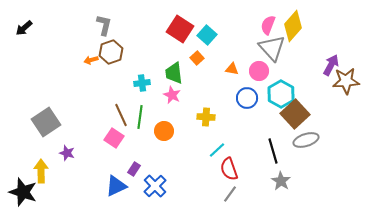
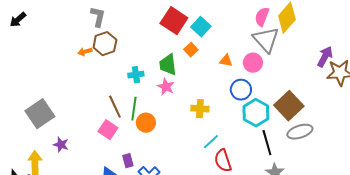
cyan hexagon: (281, 94) -> (256, 113), moved
orange circle: (164, 131) -> (146, 123), moved
purple rectangle: (134, 169) -> (128, 161), turned -48

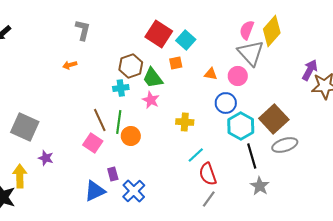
brown hexagon: (105, 44) -> (131, 66), moved
orange square: (191, 50) -> (176, 63), turned 32
green trapezoid: (168, 65) -> (153, 78), turned -30
gray square: (40, 114) -> (25, 127), turned -32

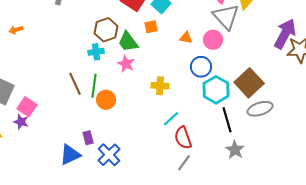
orange arrow: (70, 65) -> (16, 30), moved
purple arrow: (310, 70) -> (285, 34), size x1.4
pink square: (93, 143) -> (27, 107), moved

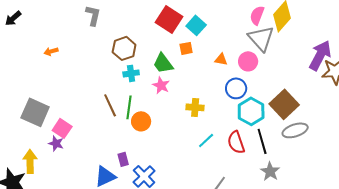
brown hexagon: (106, 30) -> (124, 48), moved
red semicircle: (183, 138) -> (236, 142), moved

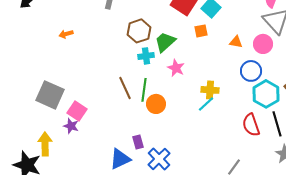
green trapezoid: (163, 63) -> (165, 42), moved, turned 85
cyan line: (206, 140) -> (206, 104), moved

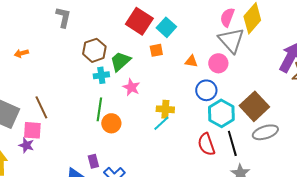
brown line: (125, 88) -> (41, 107), moved
pink square: (77, 111) -> (32, 130), turned -30

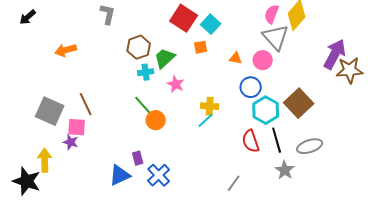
orange arrow: (21, 53) -> (66, 50), size x1.5
green line: (99, 109) -> (144, 106), turned -50
gray ellipse: (265, 132) -> (310, 146), moved

